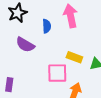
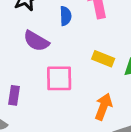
pink square: (57, 73) -> (59, 78), moved

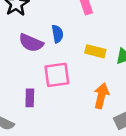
blue semicircle: (66, 16) -> (57, 34), moved
purple rectangle: (14, 95) -> (30, 98), moved

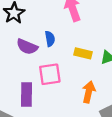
purple rectangle: (30, 98) -> (27, 95), size x1.5

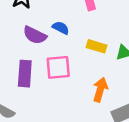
blue semicircle: (50, 39) -> (61, 28), turned -56
purple rectangle: (27, 95) -> (25, 74), moved

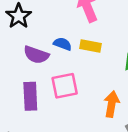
yellow rectangle: (97, 46) -> (90, 46), moved

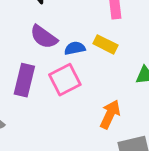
blue semicircle: (63, 44) -> (75, 48), moved, turned -48
pink square: (65, 86) -> (65, 80), turned -32

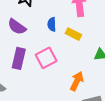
purple semicircle: (44, 37) -> (17, 27), moved
blue semicircle: (75, 48) -> (52, 24), moved, turned -80

